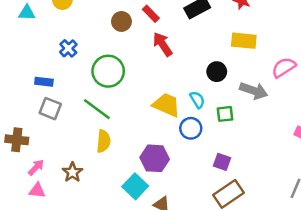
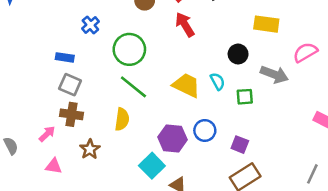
green line: (97, 109) -> (133, 87), moved
blue circle: (191, 128) -> (205, 130), moved
brown cross: (17, 140) -> (72, 114), moved
pink arrow: (36, 167) -> (47, 134), moved

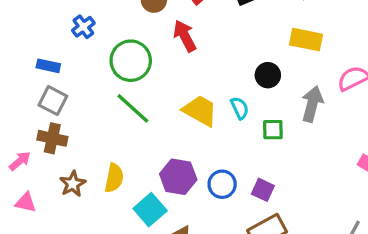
red arrow: (185, 25) -> (185, 36), moved
gray arrow: (274, 74) -> (312, 104), turned -100
yellow semicircle: (122, 119) -> (114, 178), moved
blue circle: (205, 130) -> (222, 184), moved

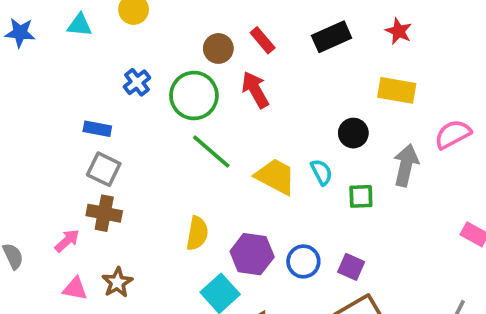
green circle: (131, 61) -> (194, 96), moved
green line: (133, 108) -> (211, 152), moved
yellow semicircle: (114, 178) -> (197, 233), moved
brown star: (73, 184) -> (117, 282), moved

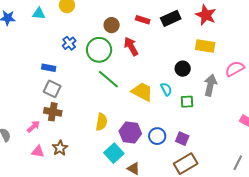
red star: (399, 31) -> (206, 15), size x1.5
red rectangle: (263, 40) -> (143, 20), moved, turned -32

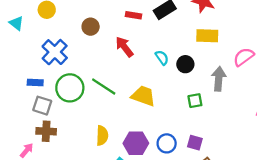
cyan triangle: (39, 14) -> (16, 23), turned 40
brown circle: (112, 25) -> (91, 27), moved
blue cross: (69, 43) -> (55, 52), size x1.6
green circle: (99, 50) -> (70, 88), moved
cyan semicircle: (166, 89) -> (162, 58), moved

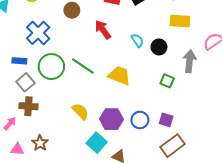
green square: (195, 101) -> (167, 81), turned 32
gray square: (42, 106) -> (25, 82), turned 30
yellow semicircle: (102, 136) -> (80, 111), turned -48

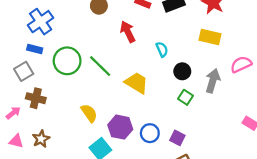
blue cross: (38, 33) -> (41, 22), moved
black circle: (159, 47) -> (182, 71), moved
gray square: (25, 82) -> (24, 71), moved

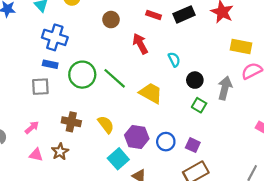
blue cross: (41, 22) -> (55, 37), turned -35
yellow rectangle: (210, 37) -> (241, 47), moved
gray square: (24, 71) -> (40, 87), turned 30
brown cross: (36, 98) -> (71, 122), moved

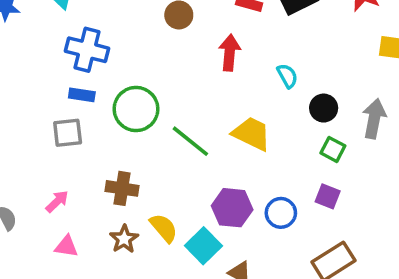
red arrow: (140, 44) -> (230, 53), turned 36
green line: (115, 78) -> (190, 141), moved
yellow semicircle: (106, 125) -> (164, 228), moved
purple square: (193, 145) -> (328, 196), moved
brown star: (60, 152) -> (124, 239), moved

